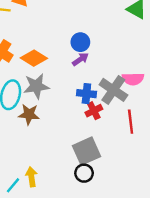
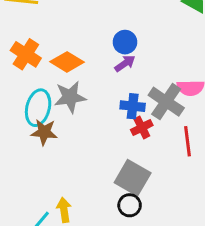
brown star: (29, 114) -> (44, 132), moved
gray square: (86, 151) -> (133, 178), turned -36

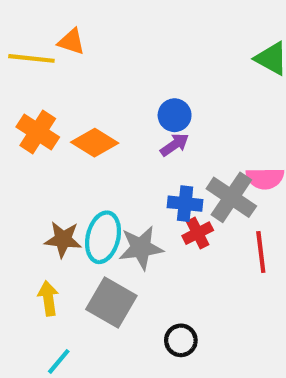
gray star: (70, 97) -> (141, 248), moved
cyan ellipse: (38, 108) -> (103, 237), moved
gray square: (133, 178) -> (111, 302), moved
yellow arrow: (64, 210) -> (48, 298), moved

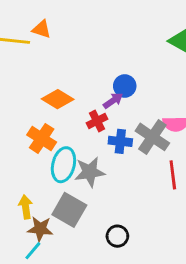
blue circle: (175, 115) -> (125, 86), moved
orange cross: (38, 132) -> (42, 138), moved
red cross: (198, 233) -> (97, 121), moved
brown star: (63, 239) -> (40, 229), moved

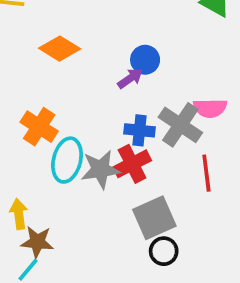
orange diamond: (58, 99) -> (60, 49), moved
red cross: (97, 121) -> (132, 164), moved, size x1.4
gray square: (69, 210) -> (154, 218), moved, turned 36
black circle: (117, 236) -> (164, 251), moved

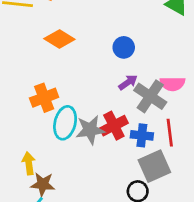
purple arrow: (130, 78) -> (128, 82), moved
orange cross: (39, 127) -> (44, 98), turned 36
blue cross: (139, 130) -> (142, 135), moved
gray square: (154, 218) -> (154, 166), moved

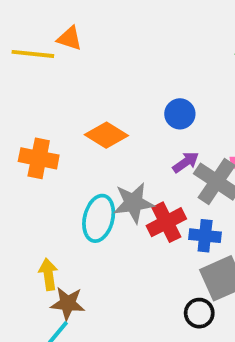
orange diamond: (59, 39) -> (106, 135), moved
orange cross: (44, 98) -> (39, 158), moved, turned 32
gray star: (90, 130) -> (133, 203), moved

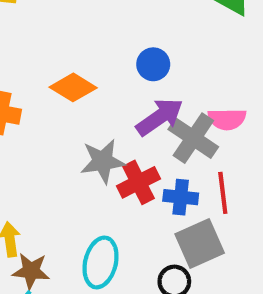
purple arrow: (186, 162) -> (160, 117), size x1.6
cyan ellipse: (99, 218) -> (101, 262), moved

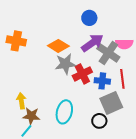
orange diamond: (73, 87) -> (58, 46), moved

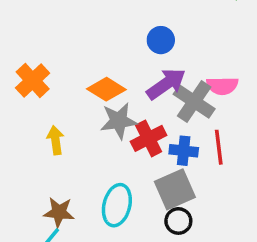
orange cross: (16, 41) -> (33, 80), turned 36
yellow arrow: (21, 101) -> (55, 140), moved
gray square: (111, 103) -> (175, 189), moved

